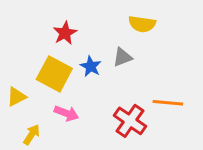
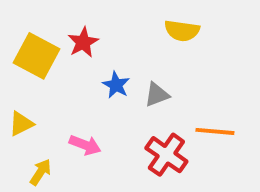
gray triangle: (122, 57) -> (157, 95), moved
yellow square: (54, 74) -> (37, 56), moved

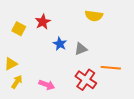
yellow square: (37, 56) -> (19, 29), size x0.6
pink arrow: (85, 145) -> (47, 85), moved
yellow arrow: (40, 172) -> (17, 82), moved

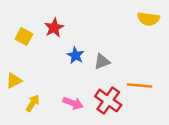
yellow semicircle: (94, 16) -> (148, 19), moved
yellow arrow: (17, 82) -> (33, 103), moved
pink arrow: (47, 85) -> (73, 103), moved

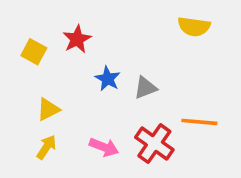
yellow semicircle: (148, 19) -> (194, 27), moved
yellow triangle: (14, 80) -> (48, 109), moved

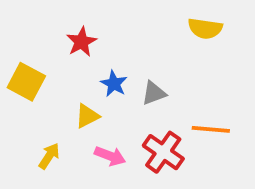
yellow square: (34, 52) -> (26, 82), moved, size x1.4
yellow triangle: (48, 109) -> (87, 116), moved

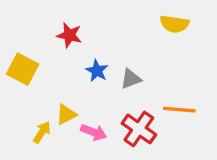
red star: (81, 42) -> (69, 35), turned -30
yellow triangle: (87, 116) -> (66, 114), moved

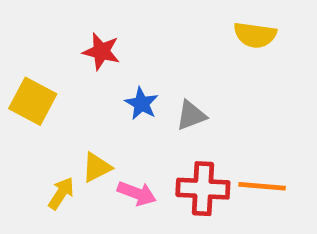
orange line: (179, 110) -> (262, 186), moved
red cross: (139, 129) -> (203, 189), turned -32

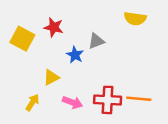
yellow square: (33, 101) -> (22, 39), moved
gray triangle: (191, 115) -> (96, 41), moved
yellow triangle: (97, 167) -> (51, 77), moved

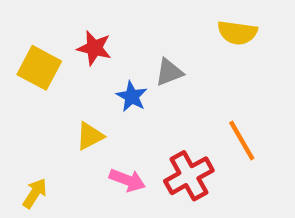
orange line: (139, 99) -> (242, 140), moved, turned 55
red cross: (108, 100) -> (189, 176), turned -32
yellow arrow: (32, 102) -> (35, 193), moved

